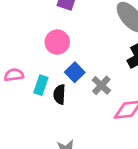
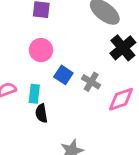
black semicircle: (59, 94) -> (41, 113), moved

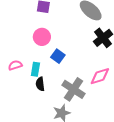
gray cross: (91, 82) -> (73, 89), moved, size x1.6

